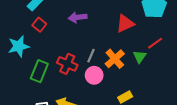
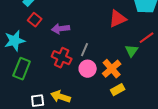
purple arrow: (78, 17) -> (61, 29), moved
orange cross: (115, 59) -> (112, 69), moved
green rectangle: (39, 71) -> (22, 69), moved

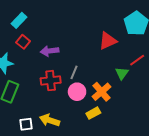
red cross: (62, 58) -> (51, 81), turned -30
yellow rectangle: (118, 90) -> (93, 113), moved

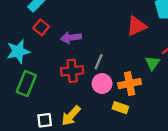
orange cross: (102, 92) -> (130, 84), turned 30
yellow rectangle: (93, 113) -> (120, 108), turned 48
yellow arrow: (50, 120) -> (71, 116), turned -66

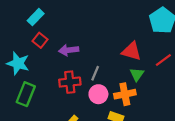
red triangle: (136, 26) -> (131, 51), moved, turned 40
cyan star: (18, 51) -> (18, 63), turned 30
green triangle: (153, 63) -> (137, 74), moved

